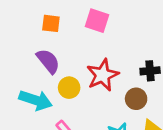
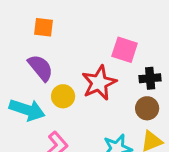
pink square: (97, 21) -> (125, 50), moved
brown circle: (136, 99) -> (147, 108), moved

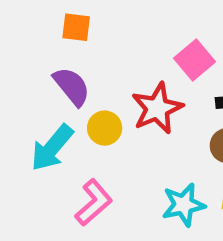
pink square: (125, 50) -> (194, 60), turned 32
cyan arrow: (27, 110) -> (52, 148), turned 112

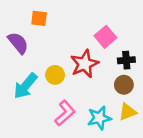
purple semicircle: (72, 86) -> (18, 43), moved
pink L-shape: (94, 203) -> (65, 113), moved

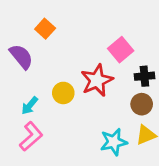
orange square: (39, 18) -> (45, 29), turned 35
cyan arrow: (25, 86) -> (30, 106), size x0.6
pink L-shape: (65, 113) -> (31, 136), moved

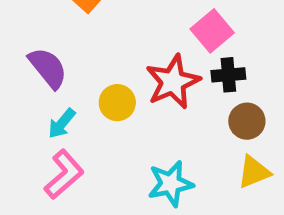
purple semicircle: (21, 57) -> (48, 68), moved
black cross: (144, 76) -> (228, 75), moved
cyan star: (114, 142) -> (171, 184), moved

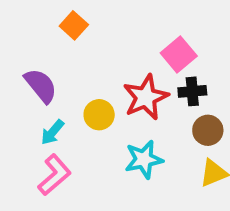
cyan star: (171, 184) -> (144, 159), moved

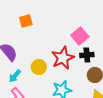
orange square: (74, 25) -> (26, 21), turned 32

